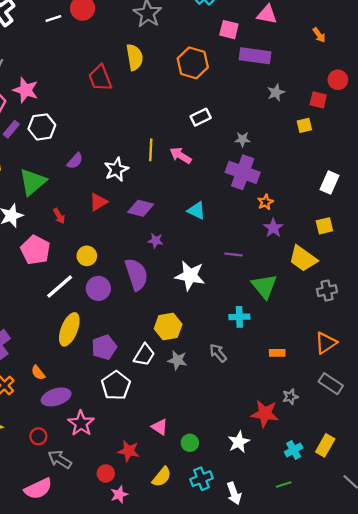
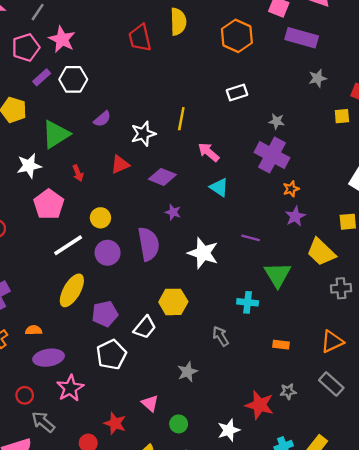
pink arrow: (181, 155) -> (209, 152), moved
gray star: (177, 360) -> (187, 372), moved, turned 30
orange semicircle: (38, 373) -> (34, 330), turned 119

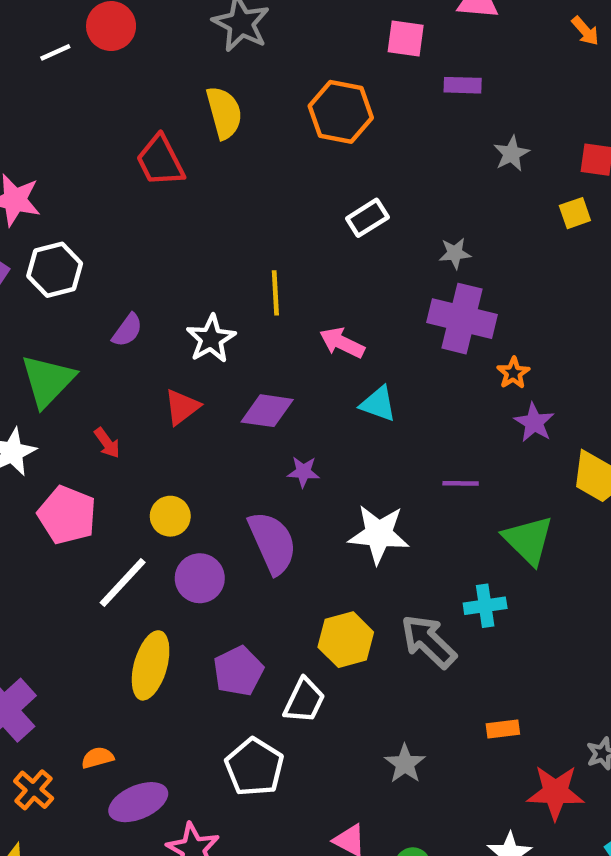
purple rectangle: (302, 38) -> (463, 85), size x0.6
purple pentagon: (105, 314) -> (238, 671), moved
gray arrow: (221, 336) -> (428, 641), moved, size x1.5
orange rectangle: (281, 345) -> (503, 729), moved

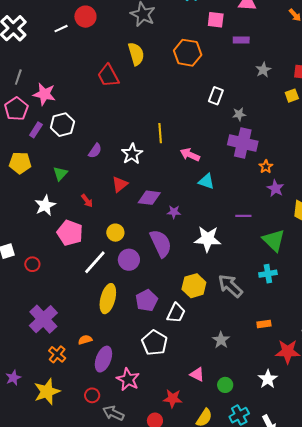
white rectangle: (367, 218) -> (216, 96), moved, turned -36
green triangle: (48, 381) -> (60, 174), size x0.6
purple diamond: (267, 411) -> (149, 198), moved
cyan cross: (485, 606) -> (268, 274), moved
purple ellipse: (138, 802) -> (103, 359), turned -45

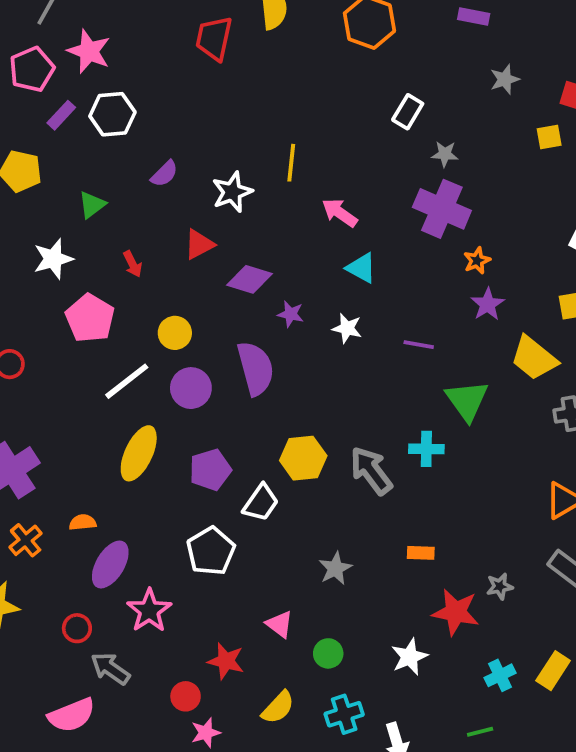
red trapezoid: (108, 76) -> (214, 38), turned 30
white star: (208, 239) -> (347, 328), moved, size x0.6
cyan cross: (268, 274) -> (426, 449), moved

